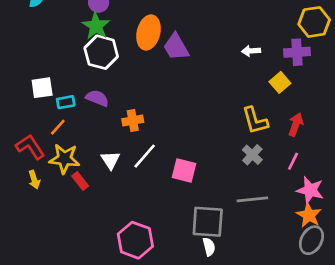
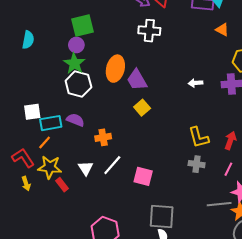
yellow square: (280, 82) -> (142, 108), moved
cyan rectangle: (66, 102) -> (51, 123), size x1.5
gray cross: (252, 155) -> (197, 164), turned -35
gray line: (252, 199) -> (219, 204), moved

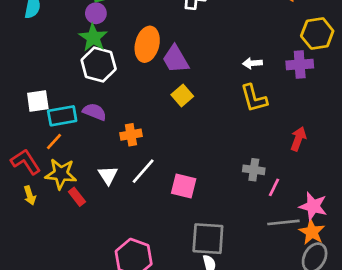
yellow L-shape: (199, 137) -> (254, 98), moved
pink line: (228, 169) -> (274, 187), moved

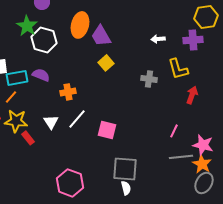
green star: (93, 38) -> (27, 26), moved
yellow L-shape: (254, 98) -> (178, 69), moved
gray cross: (254, 170) -> (149, 79), moved

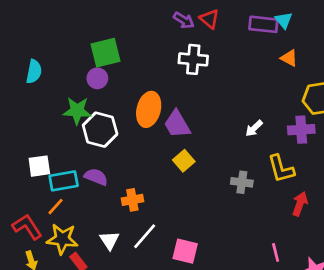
green star: (27, 26) -> (77, 111), turned -30
white arrow: (158, 39) -> (254, 128), turned -40
pink line: (174, 131) -> (276, 252), turned -40

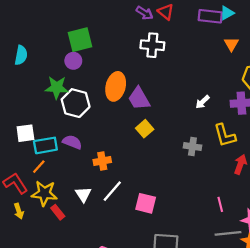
cyan triangle: (284, 20) -> (227, 13), turned 40
orange triangle: (289, 58) -> (231, 44), turned 32

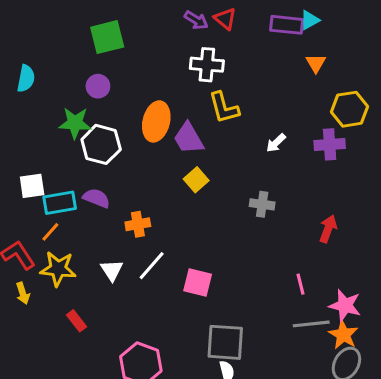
green square: (80, 40) -> (107, 37), moved
yellow L-shape: (225, 135) -> (224, 108), moved
red rectangle: (58, 212) -> (77, 321), moved

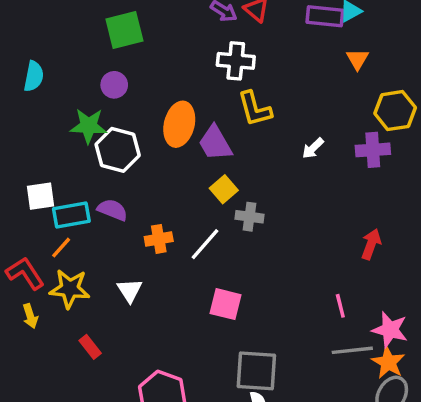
gray cross: (262, 204) -> (250, 217), moved
white line: (152, 266) -> (205, 244), moved

